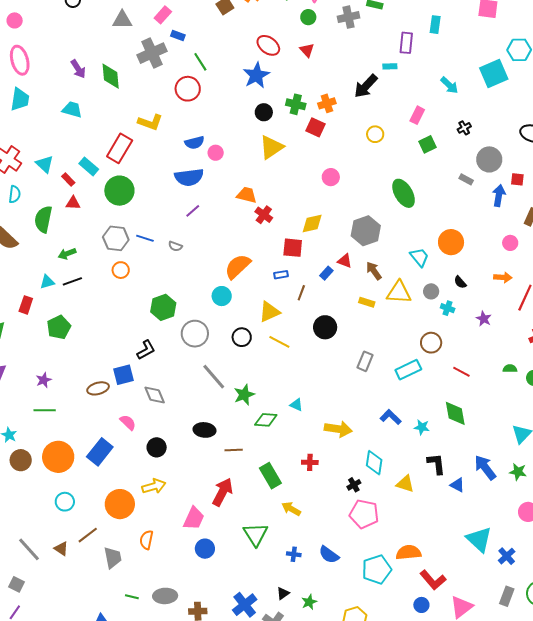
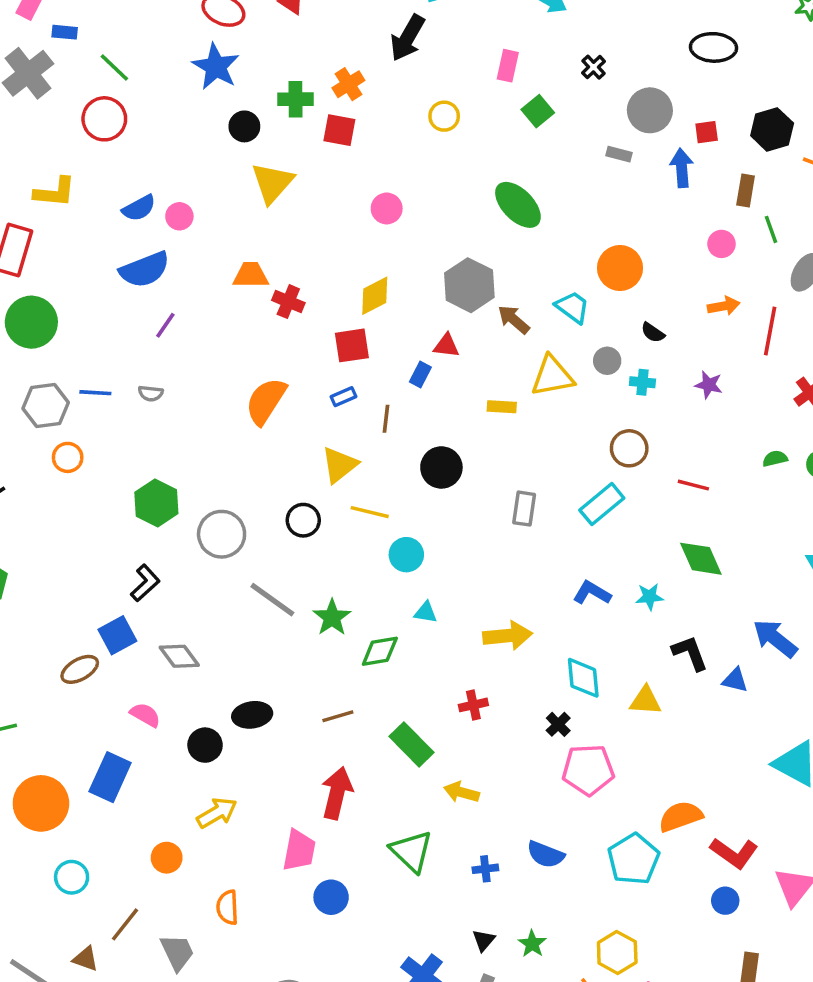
brown arrow: (374, 271) -> (514, 320), moved
cyan circle: (222, 296) -> (406, 555), moved
black ellipse: (204, 430) -> (252, 715), moved
orange circle: (120, 504) -> (167, 858), size x0.6

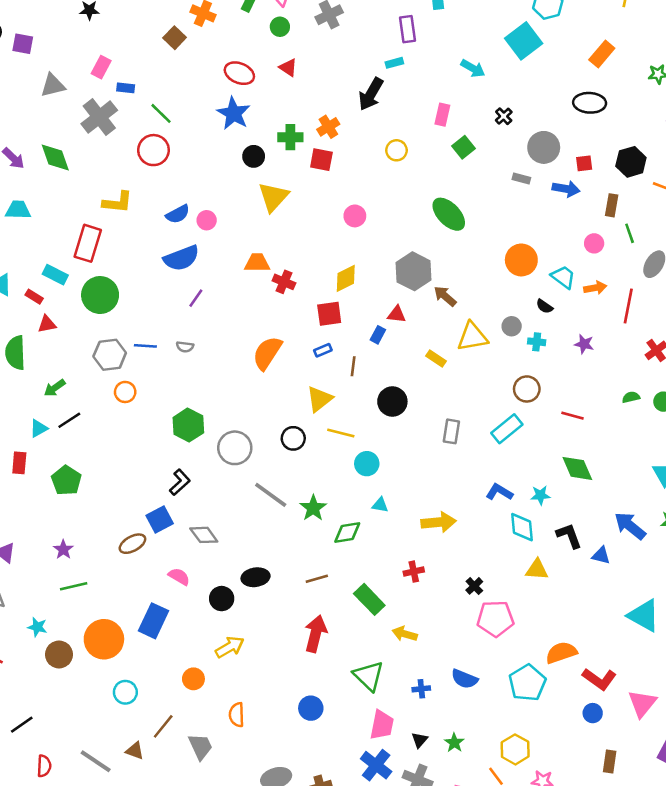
blue arrow: (682, 168) -> (566, 189), turned 104
cyan trapezoid: (572, 307) -> (563, 277), moved
yellow rectangle: (502, 407) -> (436, 358), turned 30
cyan diamond: (583, 678) -> (522, 527), moved
pink trapezoid: (299, 850) -> (382, 725), moved

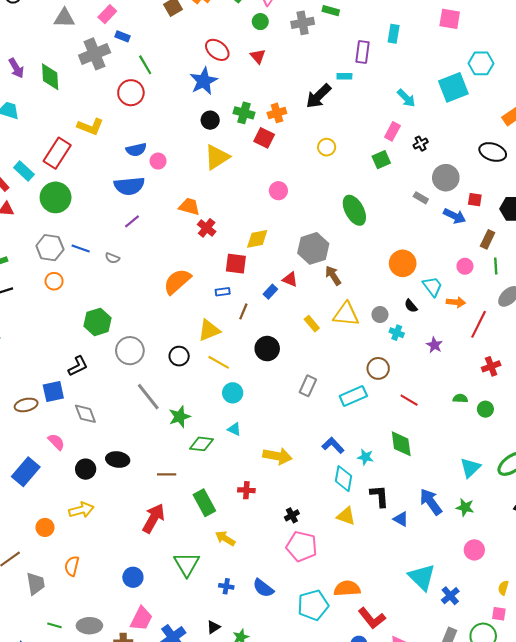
pink rectangle: (442, 115) -> (392, 131), moved
pink trapezoid: (382, 725) -> (141, 619), moved

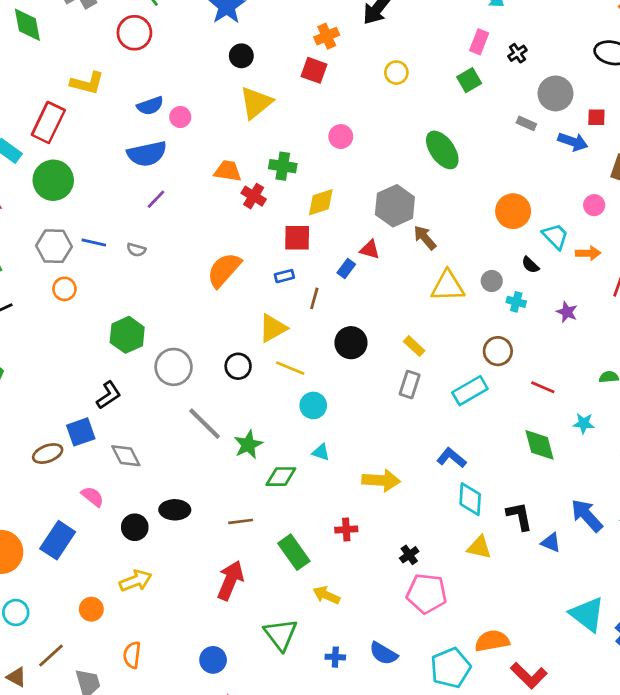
green cross: (244, 113) -> (283, 166), moved
yellow rectangle: (312, 324) -> (414, 346), moved
cyan star: (365, 457) -> (584, 423), moved

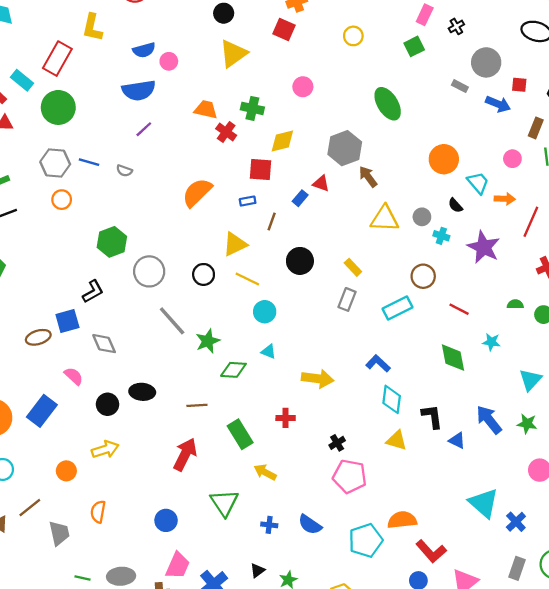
yellow L-shape: (87, 83) -> (92, 28), turned 84
purple star: (567, 312) -> (484, 247), size x1.8

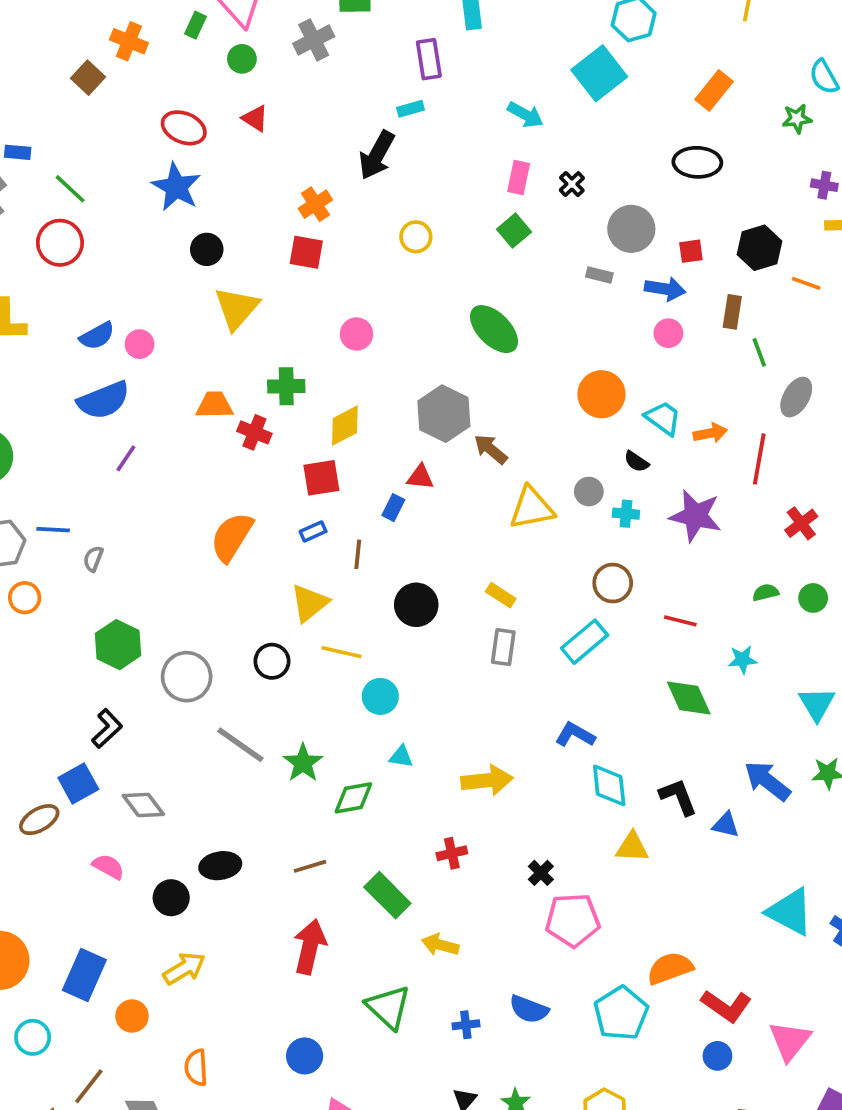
pink circle: (512, 159) -> (668, 333), moved
gray semicircle: (124, 171) -> (93, 559), moved, turned 105
blue rectangle: (42, 411) -> (84, 975), moved

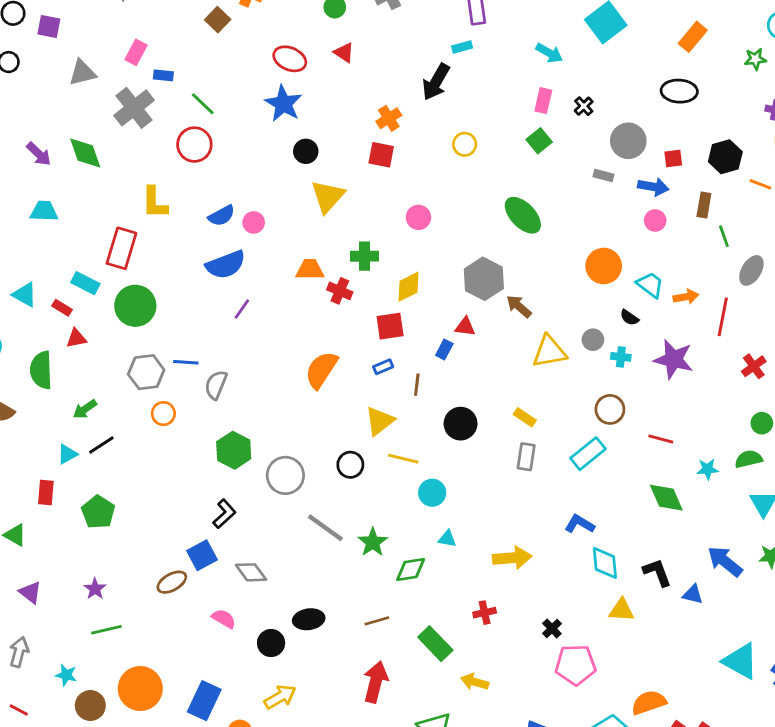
gray semicircle: (93, 559) -> (216, 385), size x1.5
green semicircle: (766, 592) -> (749, 459), moved, size x1.4

